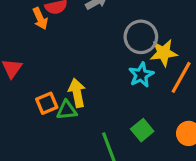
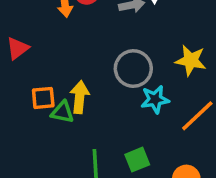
gray circle: (141, 37) -> (133, 69), moved
yellow star: (164, 53) -> (191, 60), moved

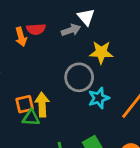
yellow star: (191, 60) -> (101, 52), moved
orange square: (43, 98) -> (25, 104), moved

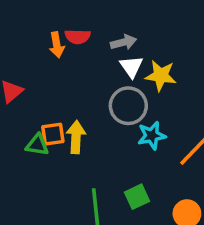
white triangle: (86, 17) -> (131, 67), moved
green triangle: (31, 118) -> (37, 145), moved

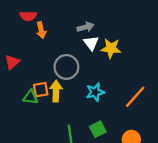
red semicircle: (77, 37) -> (28, 16), moved
gray circle: (128, 106) -> (66, 67), moved
cyan star: (152, 136) -> (95, 92), moved

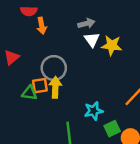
gray circle: (66, 67) -> (54, 68), moved
cyan star: (95, 92) -> (94, 111), moved
green square: (98, 129) -> (112, 129), moved

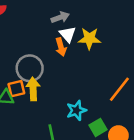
orange arrow: (42, 26) -> (61, 47), moved

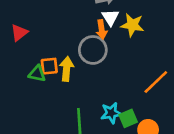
gray circle: (30, 68) -> (93, 50), moved
cyan star: (76, 110) -> (111, 113), moved

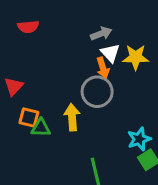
orange square: (49, 66) -> (29, 117), moved, turned 30
cyan star: (111, 113) -> (139, 139), moved

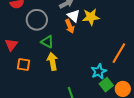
gray circle: (97, 92) -> (37, 20), moved
green triangle: (41, 128) -> (47, 42), moved, turned 32

